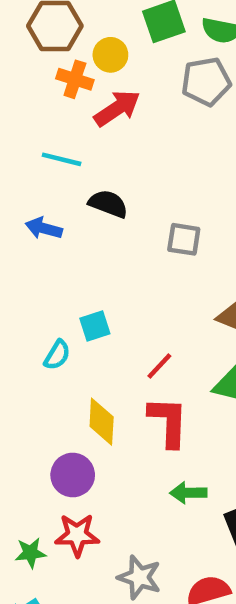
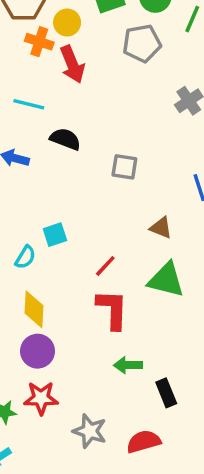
red arrow: (117, 108) -> (72, 64), turned 102
yellow diamond: (102, 422) -> (34, 309), moved

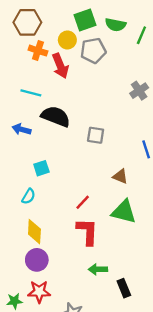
yellow circle: (67, 23) -> (67, 40), moved
gray pentagon: (142, 43) -> (93, 51), moved
black semicircle: (65, 139) -> (56, 116), size x1.4
cyan square: (55, 235) -> (41, 168), moved

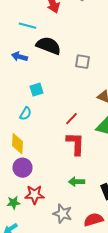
yellow diamond: (34, 232) -> (18, 144), moved
purple circle: (37, 260) -> (22, 168), moved
green arrow: (98, 269) -> (76, 182), moved

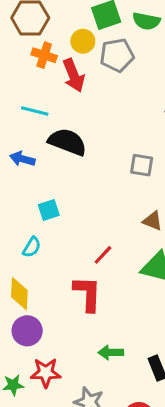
gray square: (82, 62) -> (142, 165), moved
red L-shape: (76, 144) -> (88, 294), moved

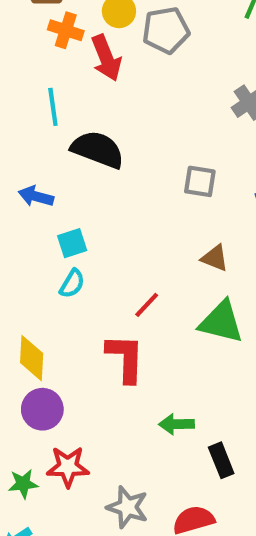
cyan line: (35, 111) -> (53, 107), turned 68
blue arrow: (22, 159) -> (36, 196), moved
cyan semicircle: (32, 247) -> (72, 284), moved
green arrow: (111, 352) -> (176, 424), moved

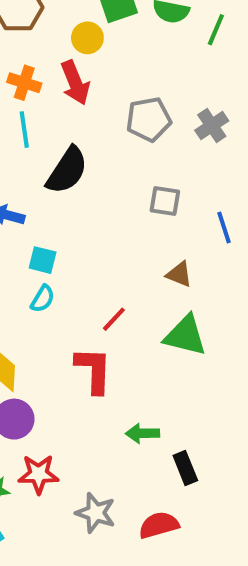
orange cross: (66, 30) -> (24, 83), moved
gray pentagon: (166, 30) -> (149, 119), moved
black semicircle: (98, 149) -> (67, 170), turned 102
cyan square: (72, 243) -> (43, 260), turned 32

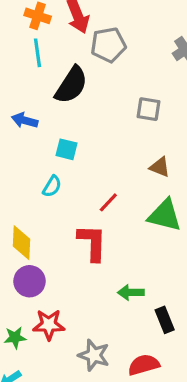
gray pentagon: (149, 119) -> (108, 45), moved
cyan square: (43, 260) -> (66, 149), moved

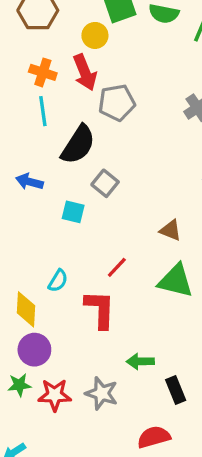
gray square: (149, 109) -> (105, 183), moved, turned 30
cyan semicircle: (52, 186) -> (58, 281), moved
green star: (15, 338) -> (19, 385), moved
gray star: (94, 355) -> (102, 393), moved

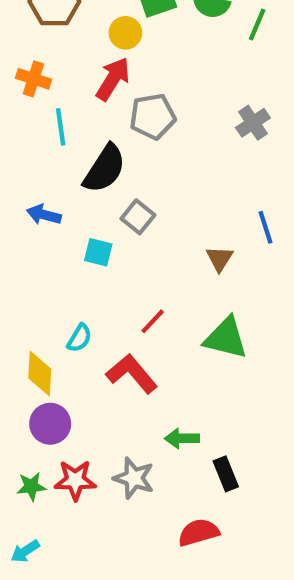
orange cross: (43, 72) -> (33, 79), moved
red arrow: (85, 72) -> (113, 79), turned -126
brown triangle: (171, 230) -> (219, 259), moved, turned 40
red L-shape: (100, 309) -> (132, 374), turned -42
green star: (19, 385) -> (31, 486), moved

